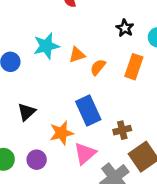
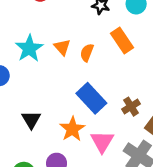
orange triangle: (77, 55) -> (62, 47), turned -36
orange rectangle: (134, 67) -> (122, 41), turned -35

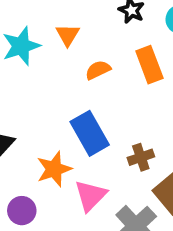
orange triangle: (62, 47) -> (68, 35), moved
orange semicircle: (87, 53) -> (98, 70), turned 30

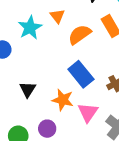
orange semicircle: (98, 70) -> (80, 35), size x1.5
orange star: (54, 169) -> (63, 100), turned -30

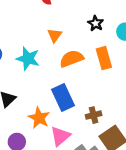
cyan star: (30, 28) -> (28, 59), moved, turned 30

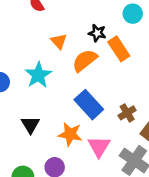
black star: (96, 23) -> (97, 33), moved
cyan star: (28, 59) -> (38, 75), turned -30

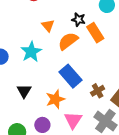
brown cross: (127, 113) -> (98, 91), moved
orange star: (70, 134) -> (55, 99), turned -30
pink triangle: (99, 147) -> (73, 120), moved

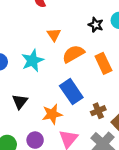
black star: (78, 20) -> (96, 25), moved
orange rectangle: (95, 33) -> (103, 63), moved

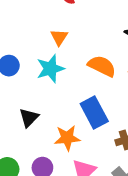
orange triangle: (54, 35) -> (59, 37), moved
orange semicircle: (73, 54) -> (102, 66), turned 50

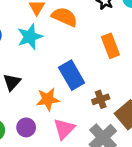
orange semicircle: (102, 66) -> (64, 17), moved

